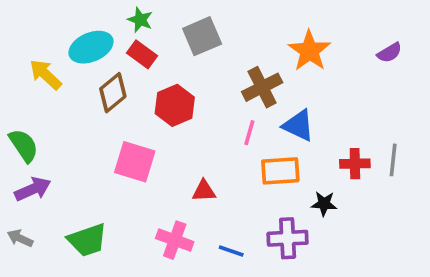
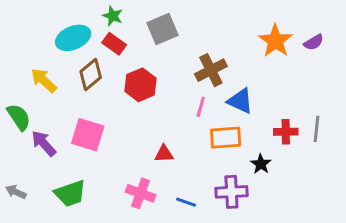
orange star: (309, 51) -> (275, 41), moved
yellow arrow: (46, 74) -> (44, 80), moved
pink square: (135, 162) -> (88, 135), moved
purple arrow: (33, 189) -> (44, 143), moved, turned -108
black star: (324, 204) -> (261, 164), turned 30

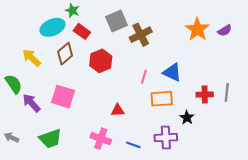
green star: (113, 16) -> (72, 10), moved
brown cross: (211, 70) -> (141, 35), moved

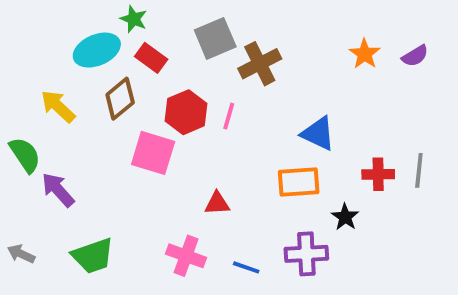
orange star: (197, 29) -> (365, 54), size x0.7
pink line: (144, 77) -> (229, 116), moved
pink square: (63, 97) -> (153, 153), moved

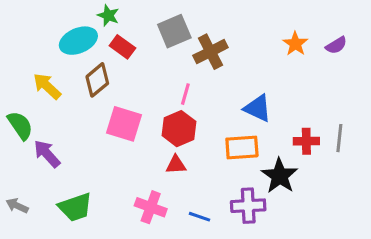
red hexagon: (186, 112) -> (179, 129), moved
black star: (345, 217) -> (280, 176), size x1.6

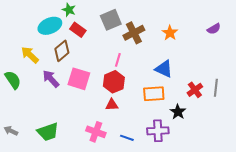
orange star: (295, 44) -> (170, 33), moved
red cross: (306, 141) -> (195, 90), turned -35
purple arrow: (47, 154) -> (51, 79), moved
black star: (280, 176) -> (178, 112), size x0.7

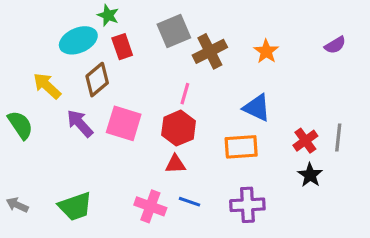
red rectangle: (78, 30) -> (122, 47), turned 35
black star: (178, 112) -> (310, 175), moved
blue line: (127, 138) -> (189, 202), moved

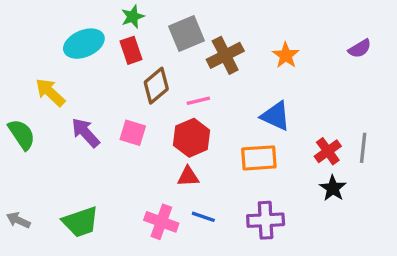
green star: (108, 15) -> (133, 17), moved, turned 30
brown diamond: (97, 80) -> (156, 86), moved
pink line: (185, 94) -> (198, 101), turned 60
pink square: (124, 123) -> (133, 133), size x0.7

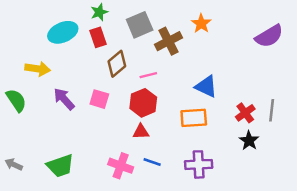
purple semicircle: (360, 49) -> (269, 36), size x1.6
orange star: (286, 55) -> (201, 24), moved
yellow arrow: (50, 92) -> (38, 69), turned 145

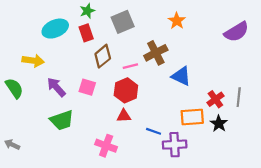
brown cross: (168, 41) -> (156, 53), moved
orange rectangle: (194, 118) -> (192, 117), moved
blue line: (152, 162) -> (154, 131), moved
green trapezoid: (60, 166) -> (62, 120), moved

